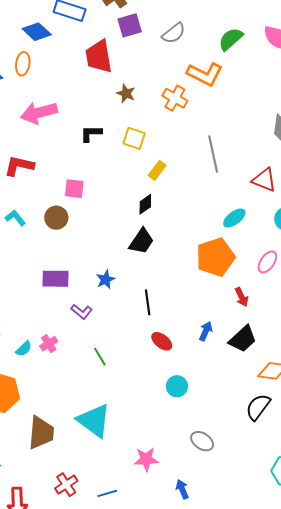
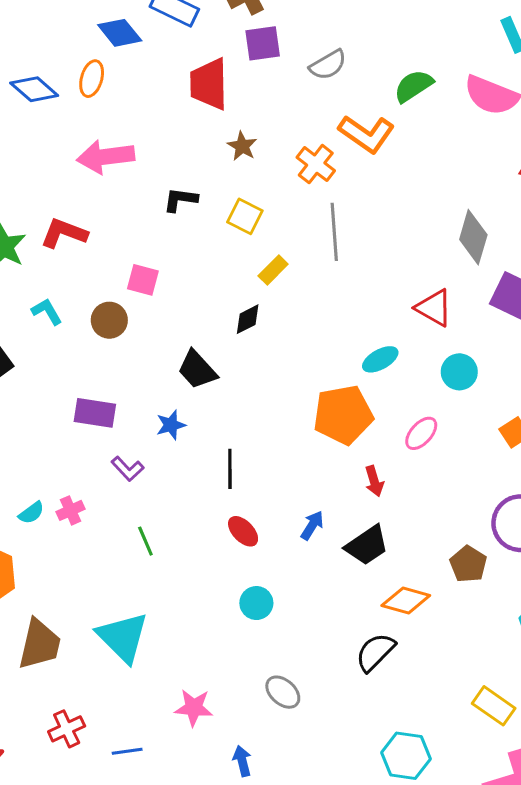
gray line: (213, 154) -> (334, 232), moved
black trapezoid: (141, 241) -> (197, 370), moved, turned 96

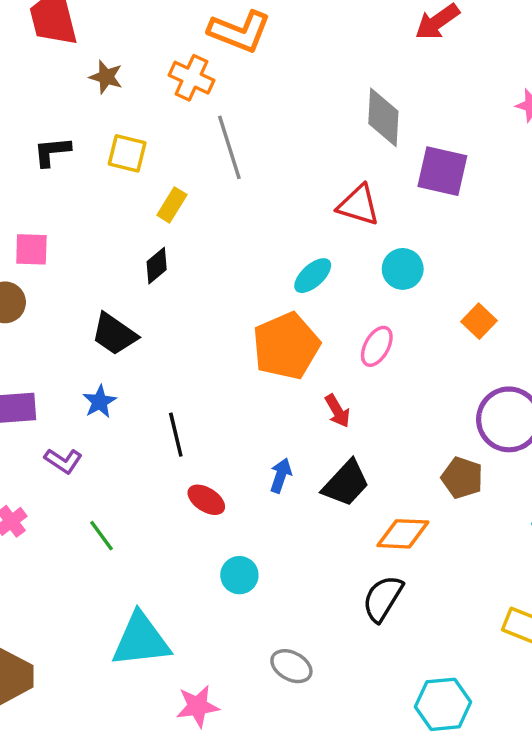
cyan triangle: (123, 637) -> (141, 640), moved, turned -38

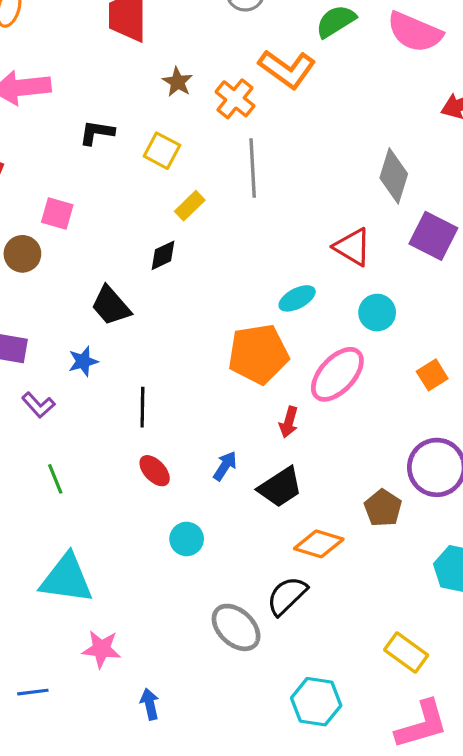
brown star: (106, 77) -> (177, 82), moved
pink ellipse: (377, 346) -> (337, 374), size x1.6
red arrow: (337, 411) -> (289, 422), turned 32
cyan circle: (239, 575) -> (187, 539), moved
gray ellipse: (291, 666) -> (236, 627), moved, size x1.4

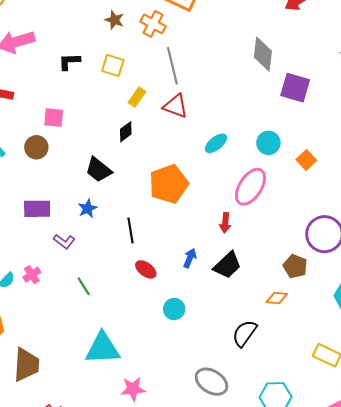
red triangle: (353, 247) -> (176, 106), moved
orange pentagon: (258, 354) -> (169, 184), moved
orange square: (432, 375) -> (306, 160), moved
orange diamond: (319, 544) -> (277, 298), moved, size x0.7
gray ellipse: (236, 627) -> (211, 382), moved

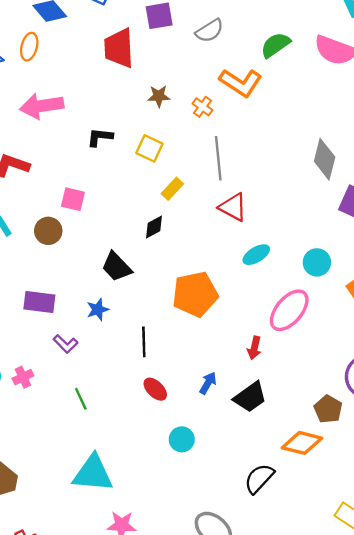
brown star: (115, 20) -> (159, 96), turned -30
orange cross: (153, 24) -> (202, 107), size x0.7
red triangle: (176, 106) -> (233, 207), moved
orange diamond: (277, 298) -> (302, 443), size x1.6

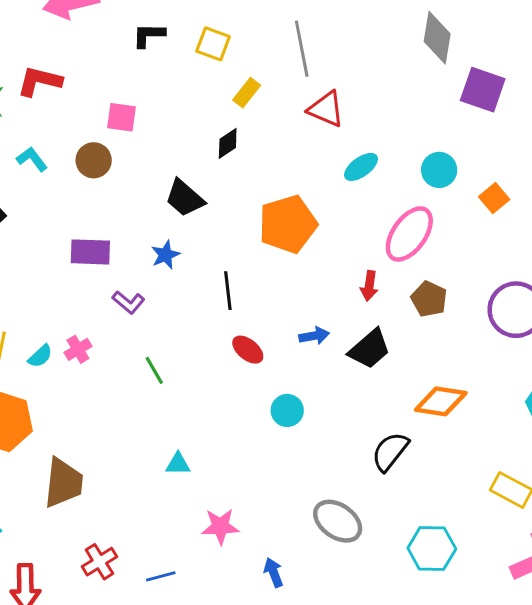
blue arrow: (208, 383) -> (314, 336), turned 55
brown pentagon: (328, 409) -> (429, 299), moved
cyan triangle: (93, 473) -> (178, 464), size x0.5

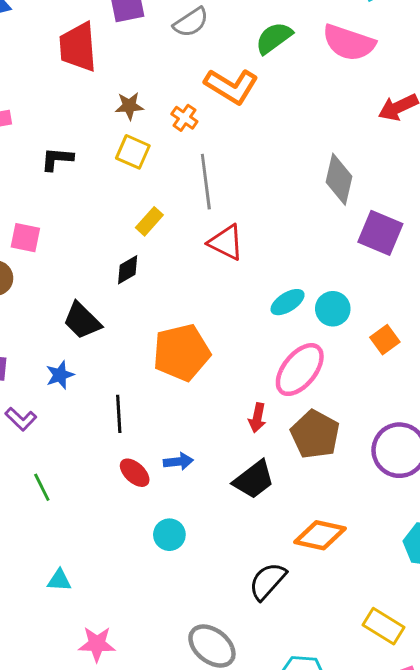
yellow square: (213, 44) -> (133, 152), moved
cyan ellipse: (361, 167) -> (288, 302), moved
brown pentagon: (429, 299) -> (315, 434), size x1.4
blue arrow: (314, 336) -> (178, 462), moved

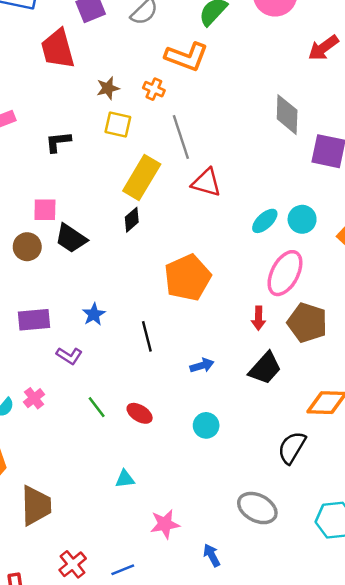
yellow rectangle: (149, 221) -> (142, 178), size x1.8
black trapezoid: (82, 321) -> (71, 238), moved
red ellipse: (135, 473) -> (140, 413), moved

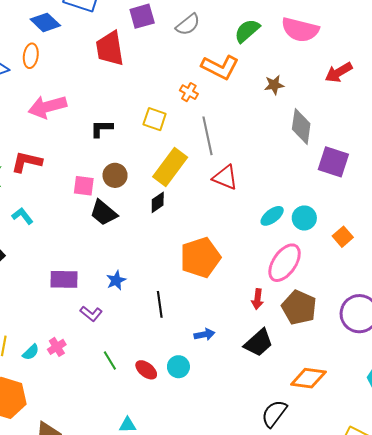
brown star: (108, 88) -> (274, 85), moved
brown circle: (27, 247) -> (115, 175), moved
cyan circle: (206, 425) -> (178, 367), moved

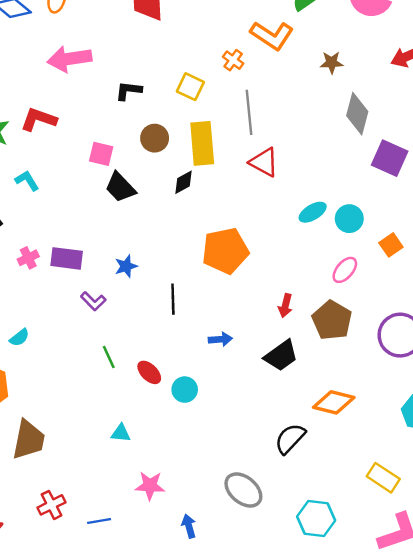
yellow rectangle: (170, 167) -> (202, 143), turned -48
brown circle: (115, 175) -> (155, 138), moved
pink ellipse: (285, 263) -> (345, 270), moved, size x0.6
pink cross: (57, 347) -> (28, 258), moved
cyan circle: (178, 367) -> (185, 390), moved

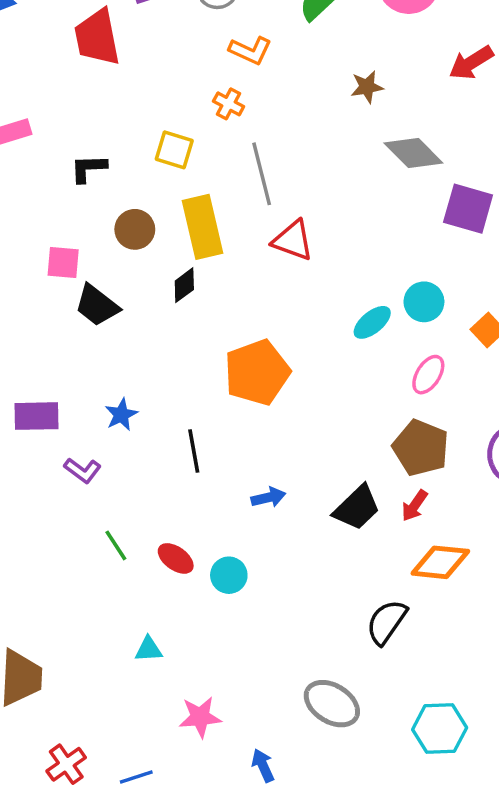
orange L-shape: (272, 35) -> (250, 50), moved, size x0.7
gray diamond: (357, 114) -> (413, 153), turned -51
cyan ellipse: (313, 212) -> (372, 322), moved
red arrow: (285, 306) -> (414, 506), moved, turned 30

